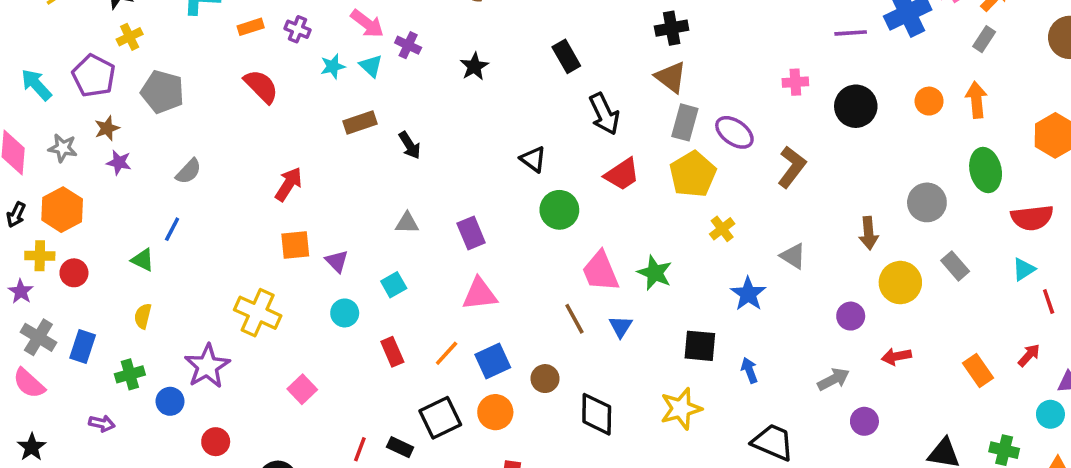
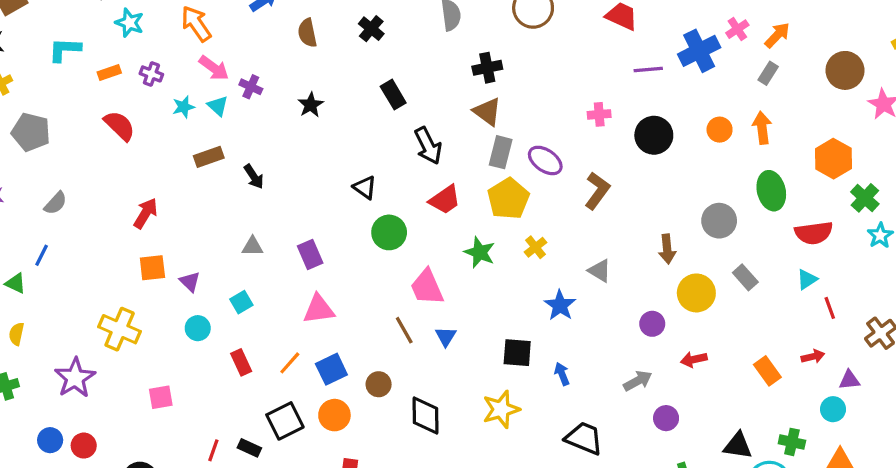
green star: (655, 273) -> (480, 252), moved
red arrow: (1029, 355) -> (813, 356), turned 35
pink square: (302, 389) -> (161, 397), turned 35
blue circle: (170, 401) -> (50, 440), moved

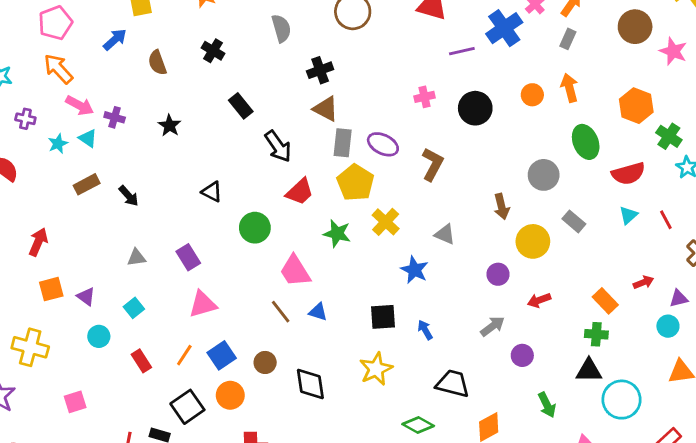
black triangle: (365, 187) -> (212, 192), moved
yellow cross: (536, 247) -> (386, 222), size x1.4
red line: (830, 308) -> (666, 220), moved
blue triangle: (446, 336) -> (318, 312), turned -36
green cross: (792, 442) -> (596, 334), moved

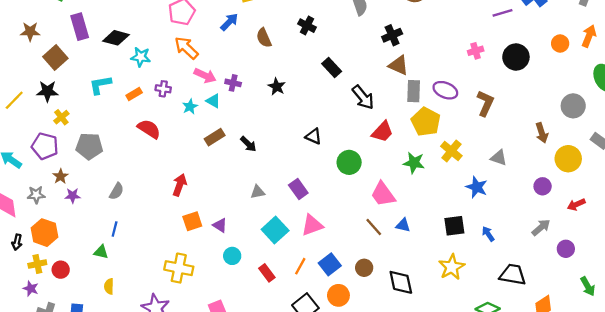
orange arrow: (569, 88) -> (589, 36), turned 40
cyan square: (134, 308) -> (275, 230), moved, size x1.6

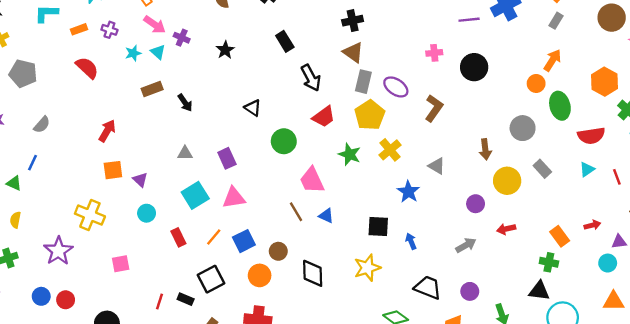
orange circle: (560, 43) -> (536, 83), moved
purple circle: (566, 249) -> (470, 291), moved
orange circle: (338, 295) -> (260, 275), moved

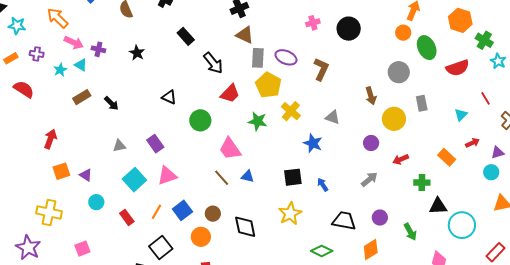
gray rectangle: (542, 169) -> (422, 103), turned 42
cyan triangle: (587, 169) -> (461, 115), moved
green cross: (549, 262) -> (422, 183), moved

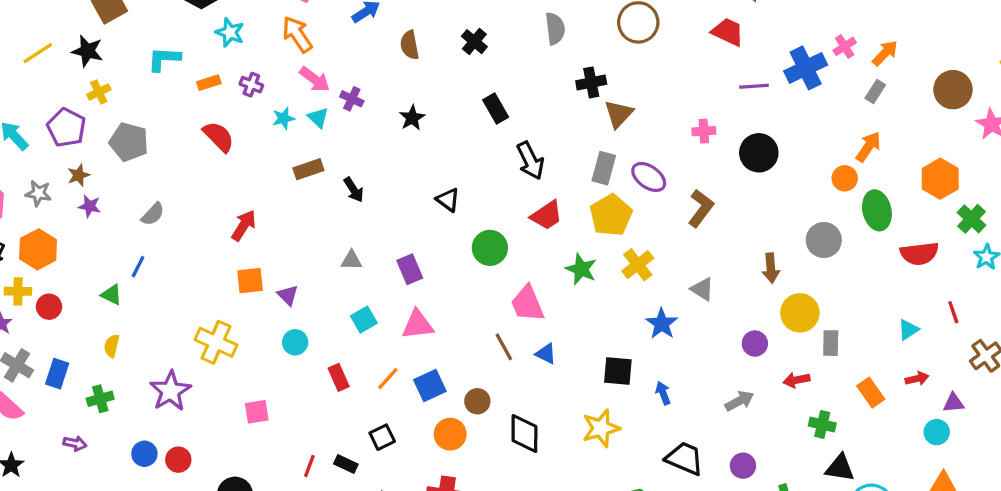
brown triangle: (245, 35) -> (619, 114), moved, turned 36
gray rectangle: (422, 103) -> (831, 343), moved
cyan square: (134, 180) -> (364, 320), size x0.7
black square: (161, 247) -> (382, 437), size x0.7

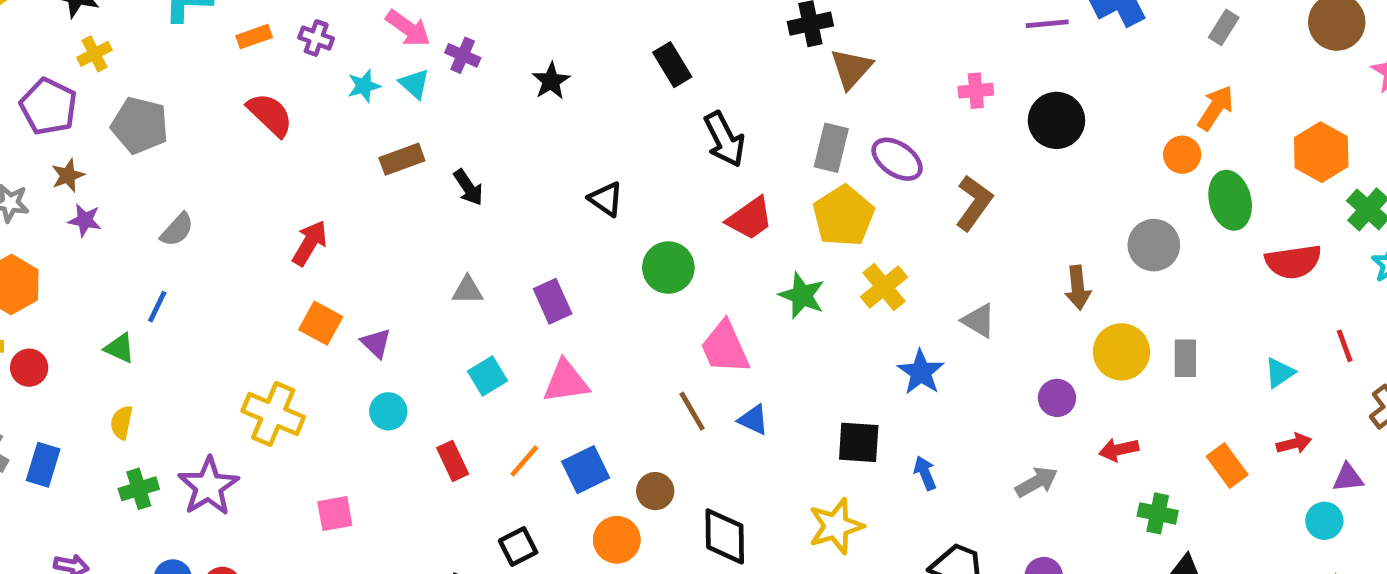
orange square: (250, 281) -> (321, 323), turned 36
gray rectangle: (831, 343) -> (1185, 358), moved
green cross: (100, 399) -> (139, 489), moved

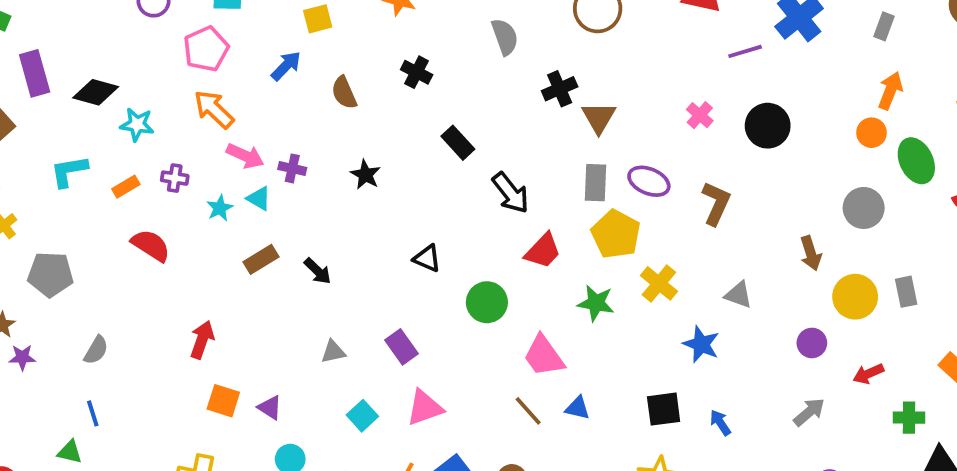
pink cross: (976, 91) -> (700, 115), turned -32
blue line: (157, 307) -> (93, 413), turned -32

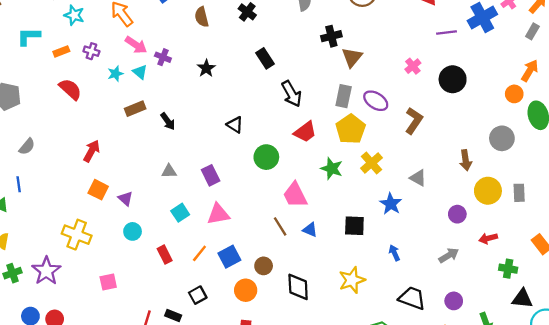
black square: (664, 409) -> (354, 226), moved

